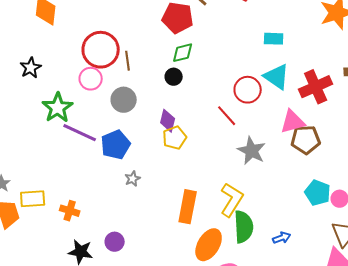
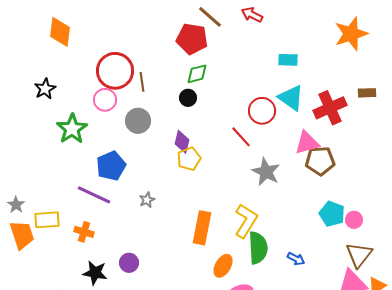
purple line: (80, 133) -> (94, 195), moved
blue pentagon: (116, 145) -> (111, 166), moved
blue arrow: (282, 238) -> (296, 259), turned 48
orange ellipse: (209, 245) -> (223, 266), size x0.7

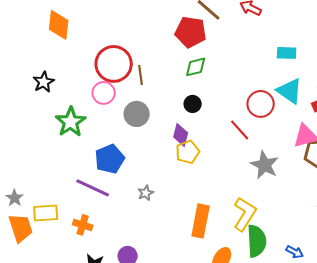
black circle: (188, 98) -> (193, 104), moved

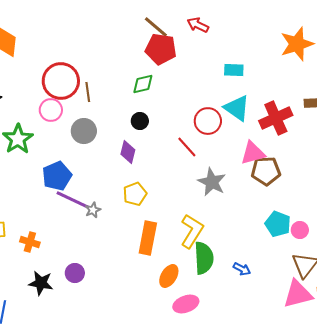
red pentagon: (191, 32) -> (161, 49), moved
yellow pentagon: (188, 152) -> (135, 194), moved
purple line: (93, 188) -> (73, 200), moved

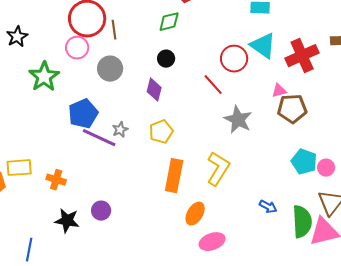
pink triangle: (253, 153) -> (279, 91), size x0.6
gray star: (93, 210) -> (120, 130), moved
green semicircle: (204, 258) -> (302, 222), moved

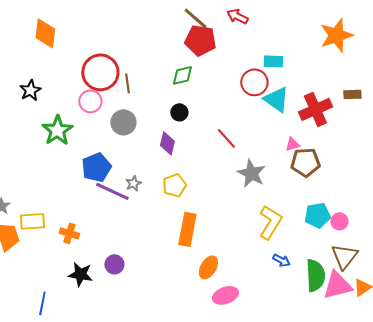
red circle: (234, 59) -> (254, 82), moved
cyan pentagon: (304, 162) -> (317, 215), turned -30
yellow L-shape: (218, 169) -> (270, 222), moved

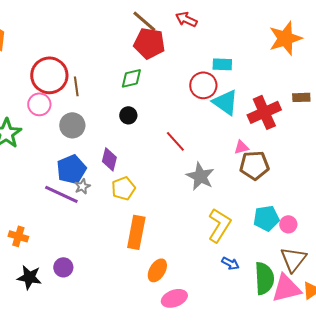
purple diamond: (167, 143) -> (109, 159), moved
blue pentagon: (96, 167) -> (71, 169), moved

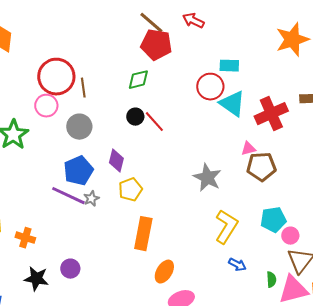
red line: (175, 141) -> (154, 122), moved
gray star: (82, 186) -> (91, 199), moved
pink circle: (288, 224) -> (290, 236), moved
green semicircle: (264, 278) -> (271, 280), size x0.5

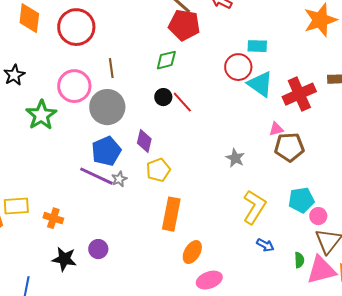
red circle: (56, 77) -> (76, 27), moved
pink circle: (46, 106) -> (74, 86), size x1.4
gray circle: (79, 127) -> (107, 107), size x1.4
gray star: (207, 178) -> (235, 158), size x0.7

